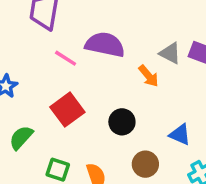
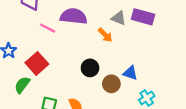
red square: (67, 110) -> (37, 63), moved
brown circle: (145, 164) -> (111, 84), moved

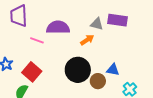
orange arrow: (105, 35) -> (87, 40), turned -72
black circle: (90, 68) -> (78, 70), size x1.6

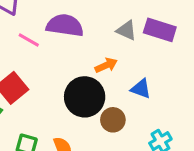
orange arrow: (87, 40) -> (106, 65), moved
blue triangle: (113, 70) -> (141, 89), moved

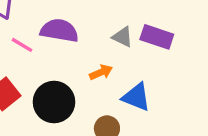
blue triangle: (141, 89) -> (136, 97), size x1.4
black circle: (85, 97) -> (54, 102), moved

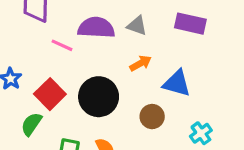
gray triangle: (122, 37) -> (137, 26), moved

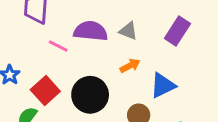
purple rectangle: (190, 24) -> (177, 31), turned -72
blue triangle: (177, 83) -> (163, 85), turned -44

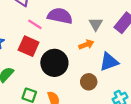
gray triangle: (128, 31) -> (96, 24), moved, turned 32
red square: (45, 90) -> (29, 46), moved, turned -30

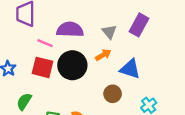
blue triangle: (109, 62) -> (130, 69), turned 48
black circle: (54, 63) -> (72, 65), moved

